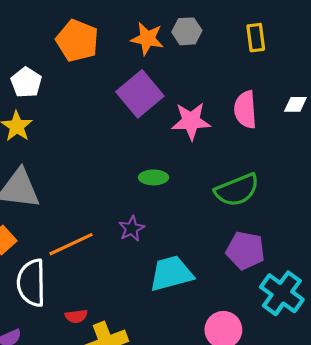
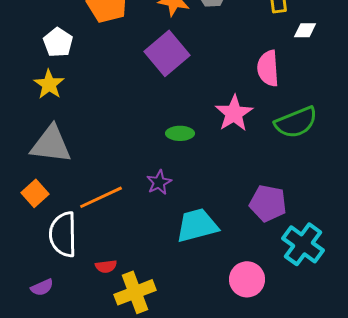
white diamond: (295, 104) -> (305, 30), moved
pink star: (191, 121) -> (234, 113), moved, turned -30
green semicircle: (237, 190) -> (296, 122), moved

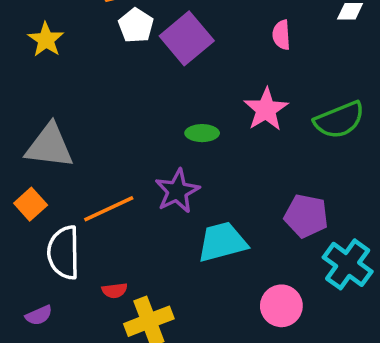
white pentagon: (58, 42) -> (136, 25), moved
pink semicircle: (268, 68) -> (281, 35), moved, size x0.7
yellow star: (49, 84) -> (46, 40), moved
purple star: (159, 182) -> (177, 191), size x1.5

